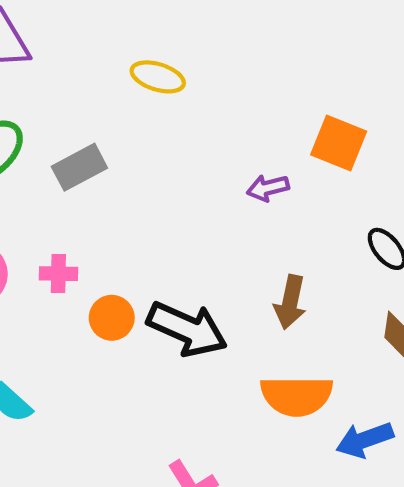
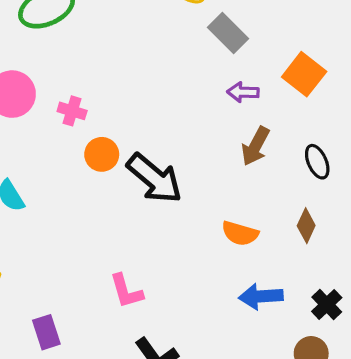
gray rectangle: (79, 167) -> (228, 33), moved, turned 57
brown arrow: (290, 302) -> (255, 146), moved
orange semicircle: (297, 396) -> (240, 233), moved, size x0.7

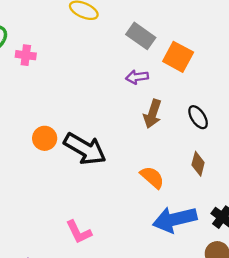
gray rectangle: (228, 33) -> (141, 36), moved
pink cross: (72, 111) -> (26, 55), moved
orange semicircle: (240, 233) -> (152, 177), turned -145
blue arrow: (261, 296) -> (175, 219), size x1.4

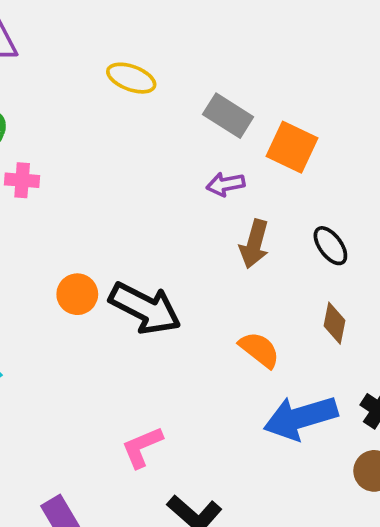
pink cross: (26, 55) -> (22, 180), moved
pink L-shape: (79, 232) -> (142, 447), turned 96

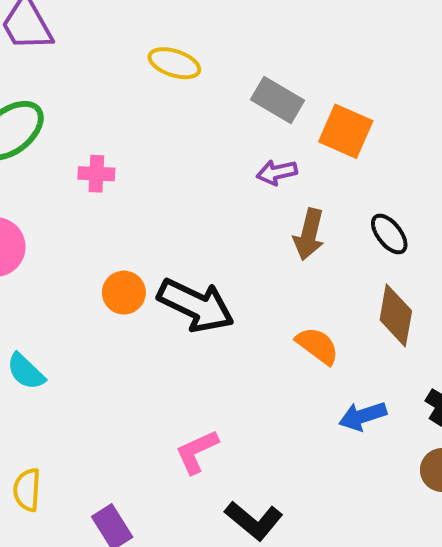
pink cross: (22, 180) -> (96, 174), moved
brown diamond: (335, 323) -> (396, 315), size x1.4
blue arrow: (300, 418) -> (363, 416), size x0.6

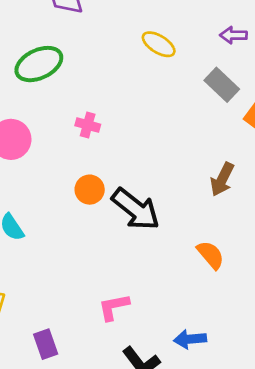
purple arrow: (277, 172) -> (233, 35), moved
pink cross: (96, 174) -> (88, 125), moved
blue arrow: (363, 416) -> (190, 339), moved

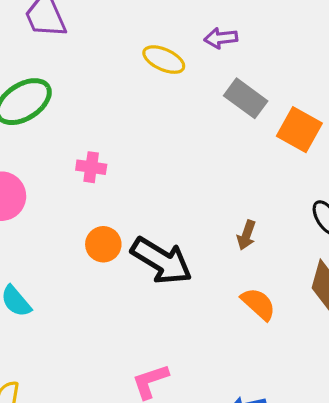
purple arrow: (233, 35) -> (221, 38), moved
brown arrow: (222, 179) -> (246, 235), moved, size x0.7

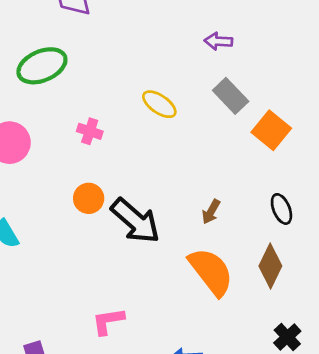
yellow ellipse: (164, 60) -> (159, 104), moved
orange semicircle: (258, 304) -> (211, 272), size x1.6

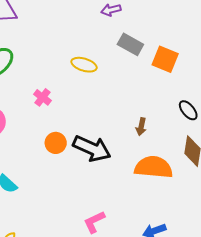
pink cross: (90, 131) -> (43, 97), turned 36
orange semicircle: (211, 272) -> (154, 167), turned -30

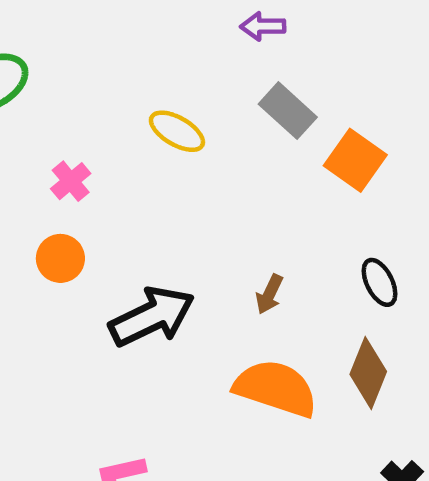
orange circle: (56, 143) -> (60, 258), moved
black arrow: (92, 148) -> (152, 317), turned -63

